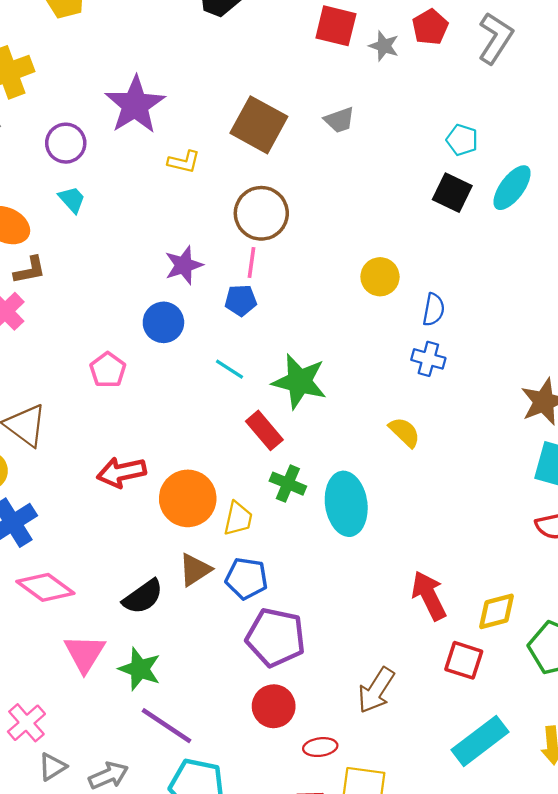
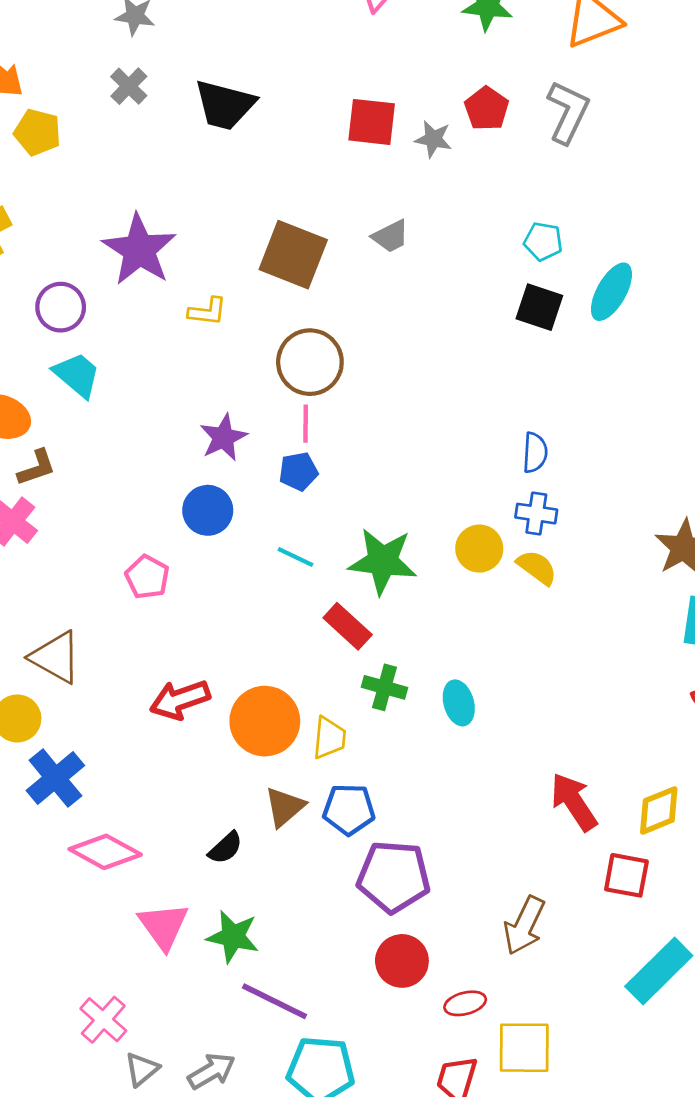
cyan trapezoid: (72, 199) -> (77, 375), size x1.4
yellow circle: (380, 277) -> (479, 549), moved
yellow semicircle: (405, 432) -> (537, 567), moved
cyan ellipse: (346, 504) -> (459, 703), size x0.6
black semicircle: (143, 597) -> (225, 848), size x0.7

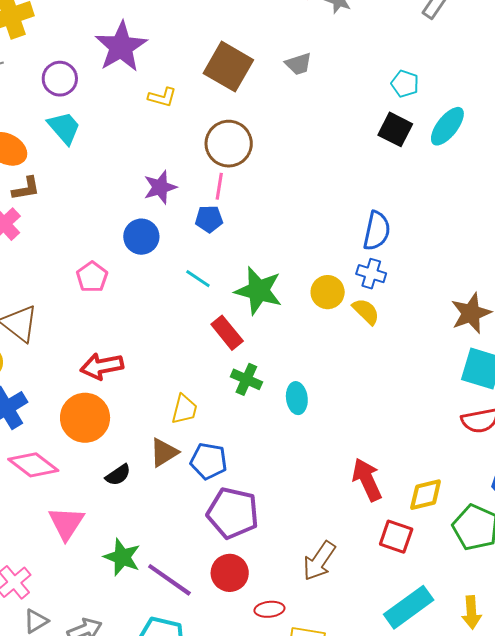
blue semicircle: (535, 453) -> (377, 231), size x1.4
orange circle: (265, 721) -> (85, 418), moved
yellow trapezoid: (329, 738) -> (184, 409), moved
green star: (233, 936) -> (122, 557), moved
purple line: (274, 1001) -> (169, 580), moved

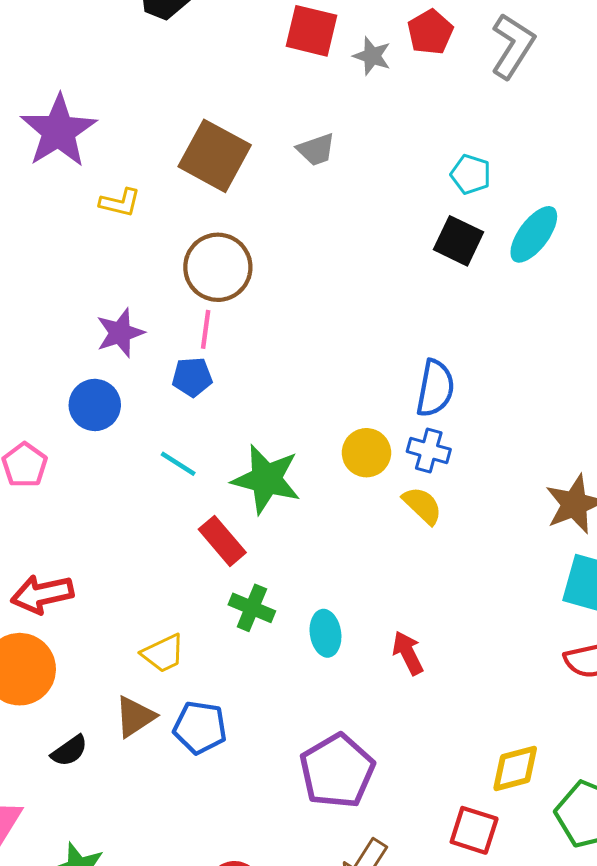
yellow circle: (328, 292) -> (366, 453), moved
yellow trapezoid: (184, 409) -> (163, 653), turned 52
red arrow: (367, 480) -> (408, 653), moved, size x0.7
purple pentagon: (233, 513) -> (337, 771), moved, turned 30

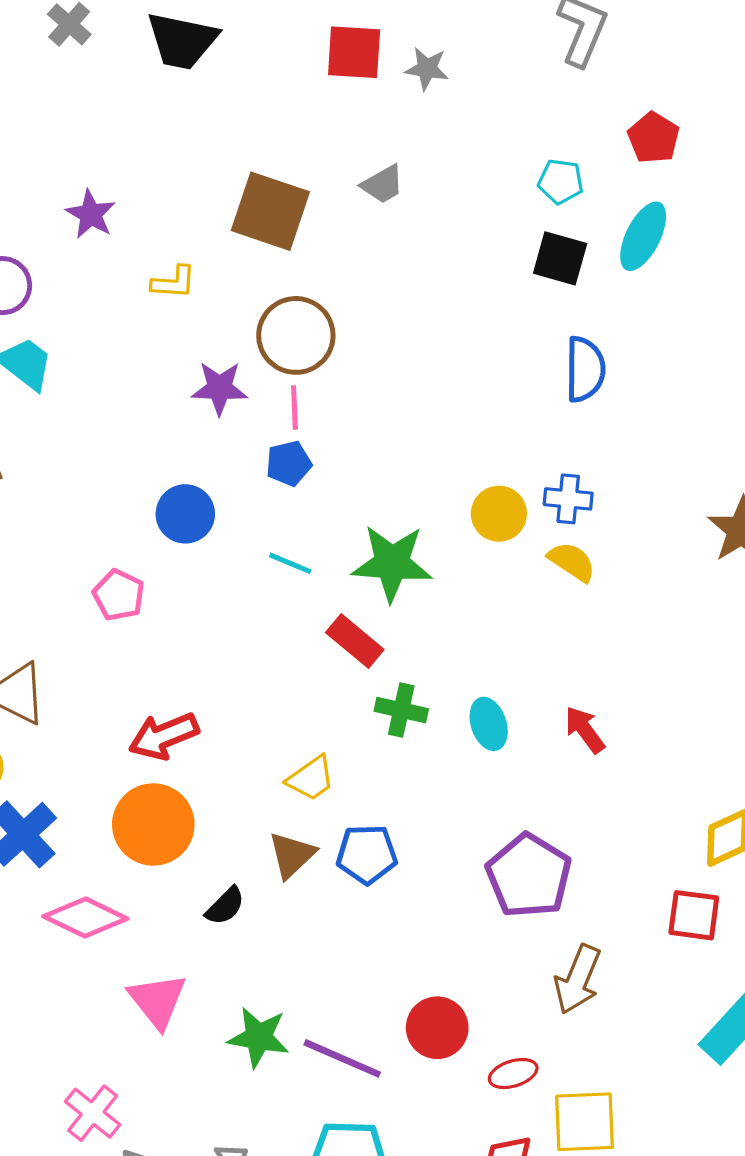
red pentagon: (430, 32) -> (654, 138), moved
purple star: (59, 131) -> (91, 214), size x0.6
purple star: (120, 333) -> (220, 388), moved, turned 30
blue semicircle: (435, 388) -> (585, 369), moved

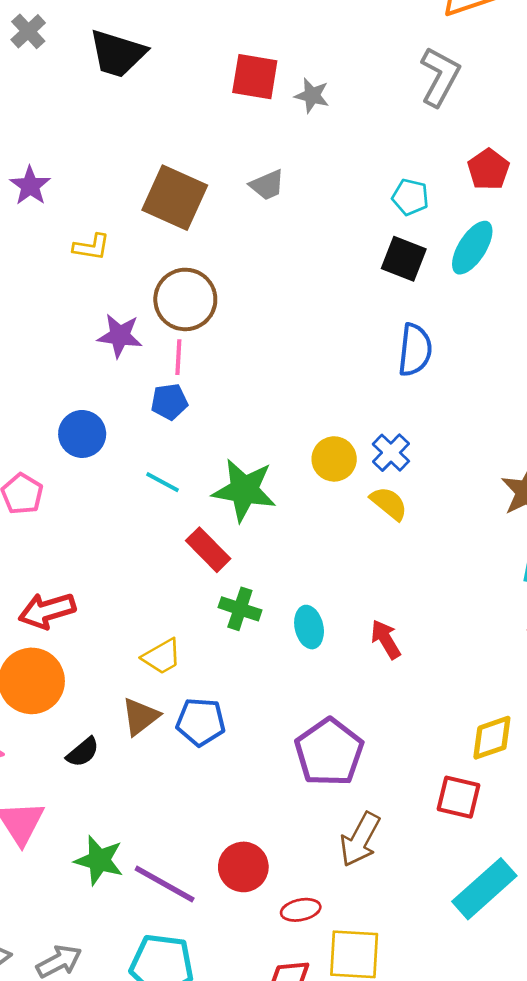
blue cross: (568, 499) -> (391, 453), turned 33

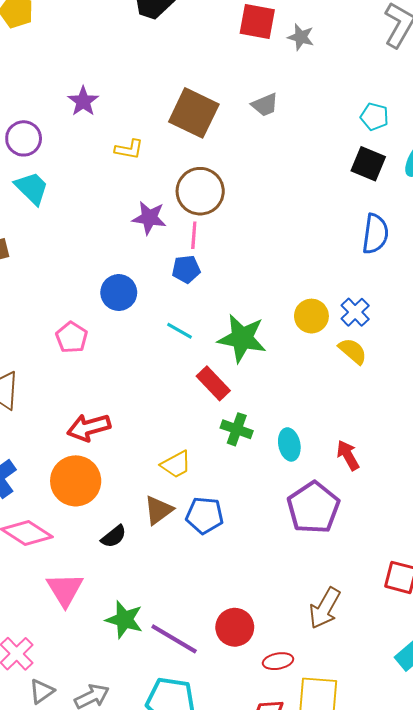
purple pentagon: (329, 752) -> (313, 508), moved

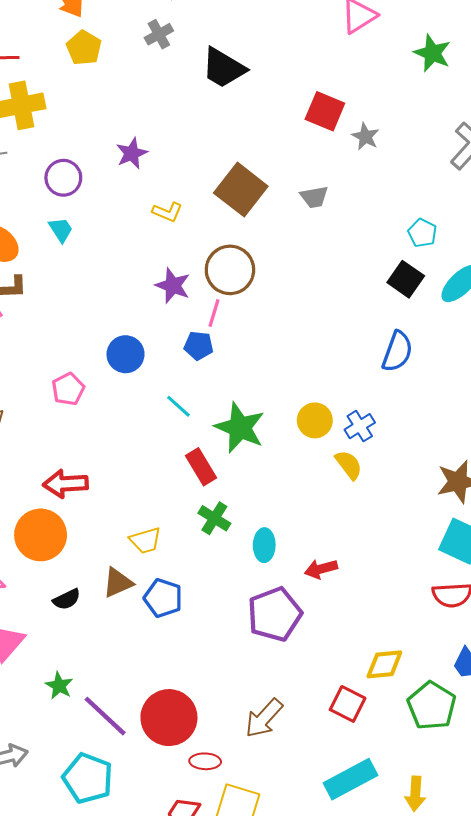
cyan trapezoid: (32, 188) -> (61, 230), size x0.7
red arrow: (348, 455) -> (321, 569), turned -88
green star: (124, 620) -> (59, 686), size x0.7
red circle: (235, 627) -> (169, 718), size x1.4

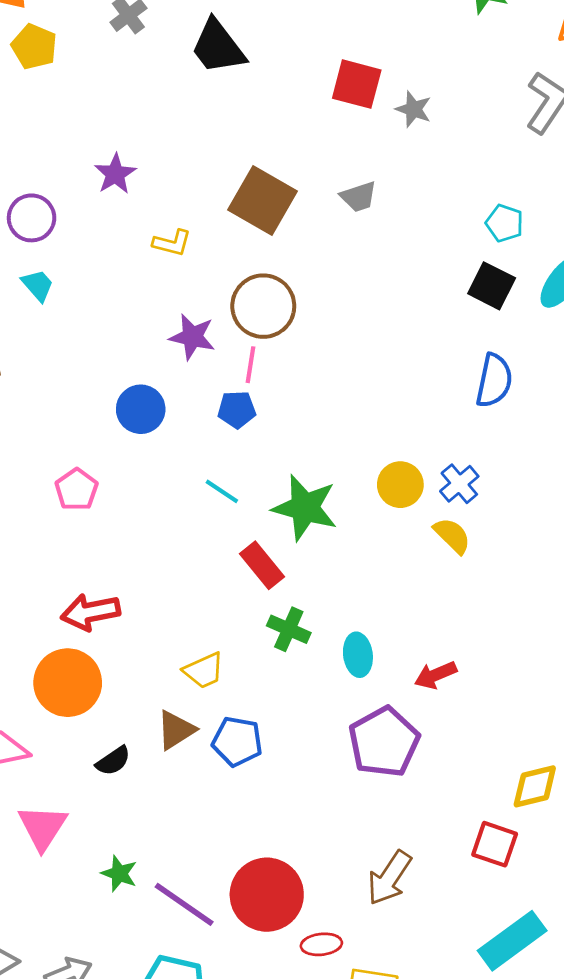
black trapezoid: (224, 68) -> (218, 47), turned 30
blue circle: (126, 354) -> (141, 409), moved

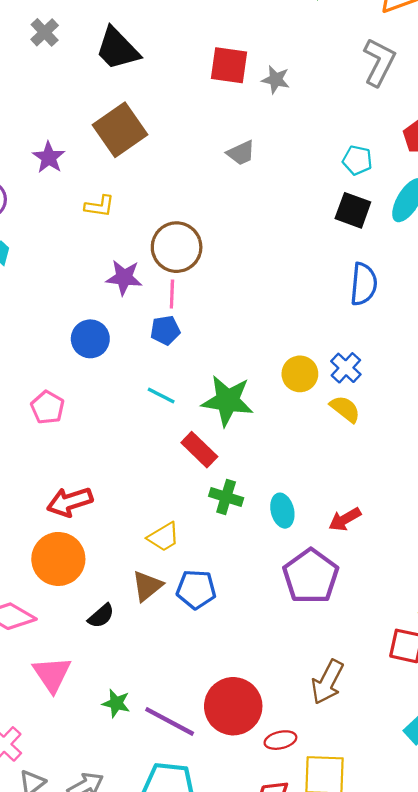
brown square: (262, 200) -> (120, 130), moved, turned 32

